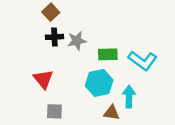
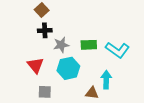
gray star: (77, 41) -> (61, 45), moved
cyan hexagon: (99, 83) -> (68, 68), moved

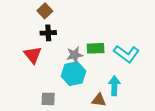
gray star: (61, 45) -> (75, 55), moved
red triangle: (36, 65) -> (33, 55), moved

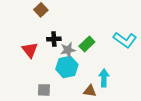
black cross: (48, 33) -> (54, 39), moved
green rectangle: (96, 48) -> (87, 44), turned -42
cyan L-shape: (126, 54) -> (125, 40), moved

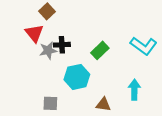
red triangle: (30, 50) -> (34, 33), moved
gray star: (68, 50) -> (48, 50), moved
cyan arrow: (104, 78) -> (134, 90), moved

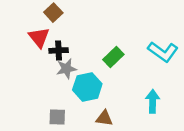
black cross: (62, 45) -> (59, 50), moved
gray star: (48, 50) -> (66, 69), moved
brown triangle: (103, 105) -> (104, 118), moved

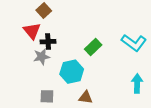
gray star: (66, 69) -> (42, 57), moved
cyan arrow: (153, 101) -> (137, 83), moved

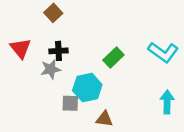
red triangle: (32, 31) -> (21, 48), moved
gray square: (47, 96) -> (70, 103), moved

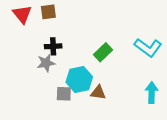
brown square: (53, 13) -> (48, 12), turned 35
red triangle: (21, 48) -> (22, 14), moved
brown triangle: (104, 119) -> (98, 93), moved

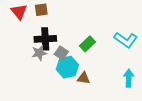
black cross: (53, 46) -> (45, 39), size x1.5
gray square: (64, 94) -> (61, 53), moved, turned 32

